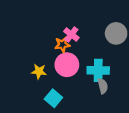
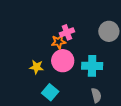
pink cross: (71, 35) -> (67, 32), turned 32
gray semicircle: (103, 86) -> (96, 95), moved

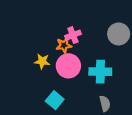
yellow star: (36, 67) -> (42, 61), moved

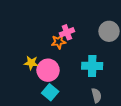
yellow star: (42, 61) -> (31, 63), moved
pink circle: (68, 66) -> (48, 70), moved

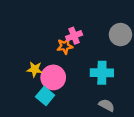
cyan square: (50, 92) -> (45, 96), moved
gray semicircle: (96, 95) -> (107, 105), turned -48

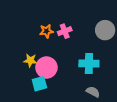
orange star: (65, 46) -> (46, 31), moved
cyan square: (45, 96) -> (39, 84), turned 35

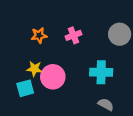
orange star: (46, 31) -> (39, 35), moved
cyan square: (39, 84) -> (25, 88), moved

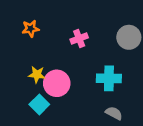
orange star: (39, 35) -> (31, 29), moved
cyan square: (25, 88) -> (39, 104), moved, turned -30

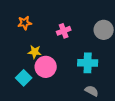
yellow star: (37, 75) -> (35, 52), moved
cyan square: (39, 104) -> (24, 78), moved

